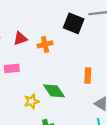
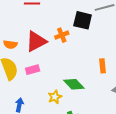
red triangle: (20, 38) -> (36, 41), size x1.6
orange cross: (45, 44) -> (62, 35), moved

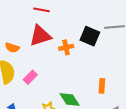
red triangle: (36, 41) -> (40, 36), moved
pink rectangle: (33, 70) -> (30, 77), turned -40

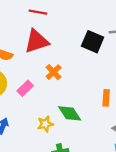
orange cross: (66, 47) -> (54, 72), moved, turned -32

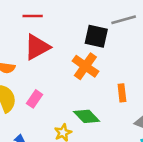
orange cross: (54, 72) -> (85, 66), moved, size x1.5

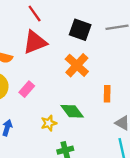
red line: (33, 16) -> (35, 13), turned 48
black square: (96, 36) -> (80, 30), moved

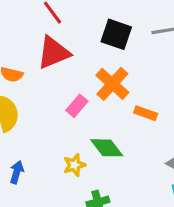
pink rectangle: (27, 89) -> (77, 106), moved
orange rectangle: (107, 94) -> (146, 113), moved, turned -70

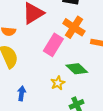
pink rectangle: (77, 106) -> (53, 45), size x1.5

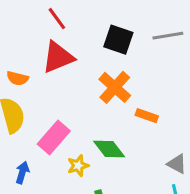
pink rectangle: (53, 45) -> (54, 137), moved

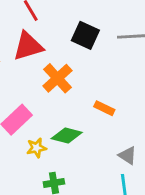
orange cross: (115, 87) -> (57, 78), moved
green diamond: (109, 149) -> (67, 135), turned -44

